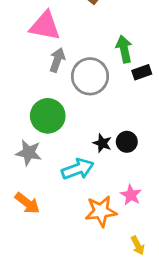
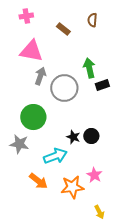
orange arrow: (27, 203) -> (38, 181), moved

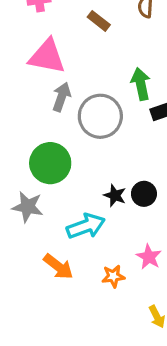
orange star: (72, 187) -> (113, 276), size x0.6

